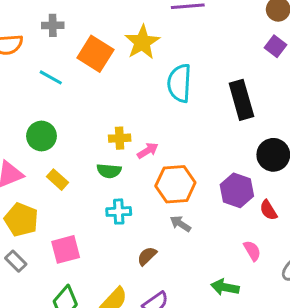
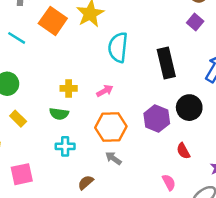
pink arrow: (148, 150) -> (105, 91), moved
purple hexagon: (237, 190) -> (157, 118), moved

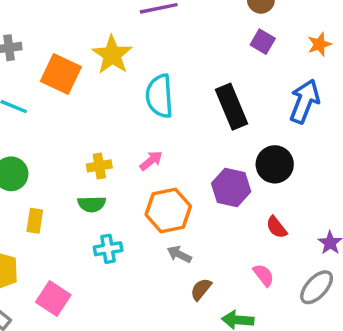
yellow rectangle: (18, 119) -> (35, 221), turned 63
pink square: (22, 174) -> (53, 298), turned -35
brown semicircle: (86, 182) -> (201, 289), moved

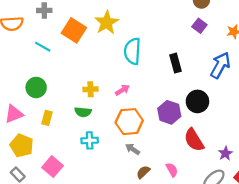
black rectangle: (232, 107) -> (176, 63), size x0.7
red semicircle: (277, 227) -> (194, 140), size x1.6
pink semicircle: (264, 275) -> (172, 170), moved

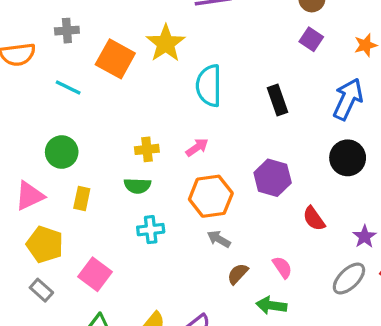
black circle: (197, 101) -> (348, 158), moved
red semicircle: (194, 140) -> (314, 219), size x0.7

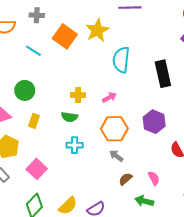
black rectangle: (278, 100) -> (163, 74), size x1.4

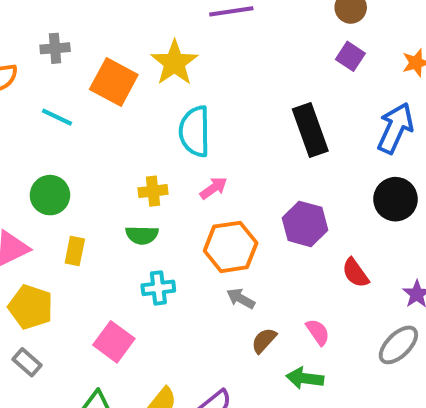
cyan semicircle: (121, 60) -> (195, 131), moved
pink square: (37, 169) -> (114, 342), moved

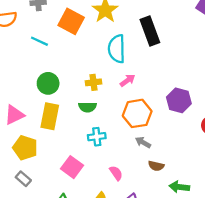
black rectangle: (310, 130) -> (150, 31), moved
green circle: (50, 195) -> (48, 83), moved
yellow rectangle: (75, 251) -> (50, 116), size x1.6
pink semicircle: (318, 332) -> (116, 173), moved
brown semicircle: (264, 340) -> (156, 166), turned -119

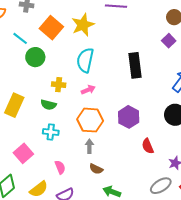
black rectangle: (150, 31) -> (135, 65), moved
green circle: (48, 83) -> (35, 57), moved
gray arrow: (143, 142) -> (89, 146), turned 48

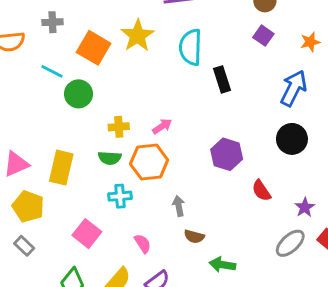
cyan semicircle: (85, 60) -> (191, 47), moved
black rectangle: (135, 65) -> (222, 79), size x0.7
orange hexagon: (90, 120) -> (149, 162), moved

